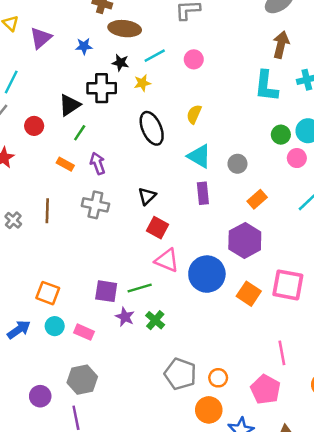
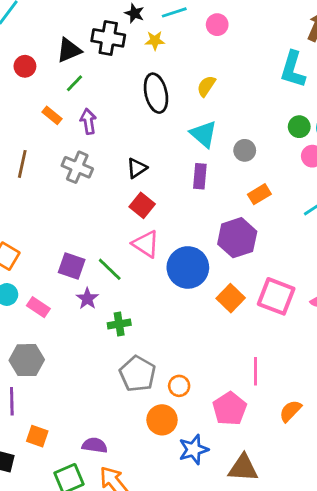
green line: (140, 288) -> (110, 269), turned 50
green cross: (155, 320) -> (119, 324), moved, turned 30

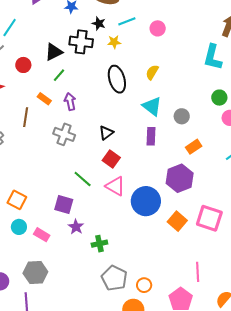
brown line: (22, 164) -> (26, 117), moved
green line: (110, 269) -> (83, 179), moved

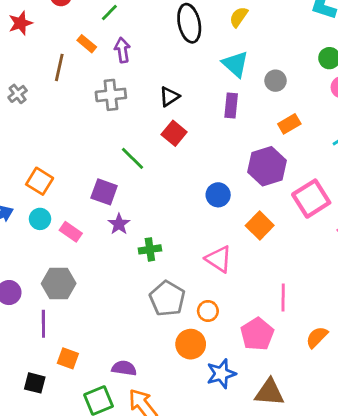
gray cross: (64, 134) -> (111, 95), turned -30
pink triangle: (115, 186) -> (219, 259), moved
blue circle: (146, 201) -> (218, 195), size x0.6
pink square: (209, 218) -> (311, 199), moved, turned 36

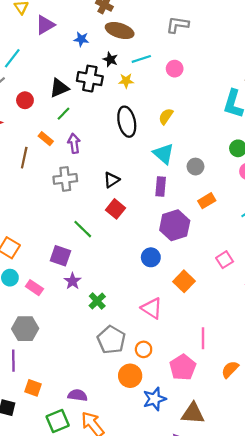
purple hexagon: (267, 166) -> (175, 225), moved
pink square: (311, 199) -> (225, 260), size x0.6
green cross: (150, 249) -> (97, 301), turned -35

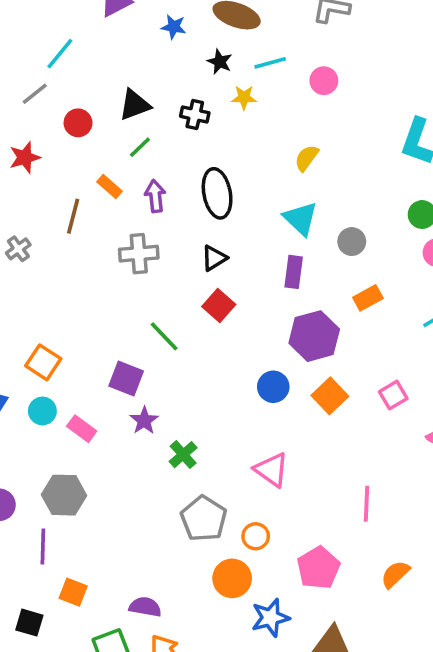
black cross: (90, 79) -> (195, 115), moved, size x0.7
black ellipse: (127, 122) -> (217, 193), moved
orange square: (184, 281) -> (330, 396), moved
pink line: (203, 338) -> (366, 504), moved

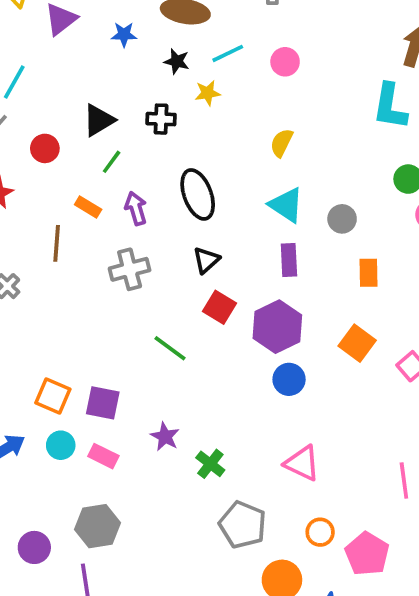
orange rectangle: (368, 298) -> (368, 273), turned -52
purple hexagon: (314, 336) -> (277, 327), moved
purple square: (126, 378) -> (103, 403), moved
orange square: (330, 396) -> (357, 343), moved
orange circle: (256, 536) -> (320, 532), moved

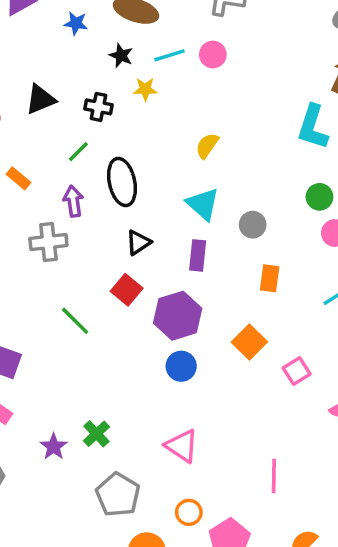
pink circle: (285, 62) -> (213, 55), moved
green line: (112, 162) -> (78, 152), moved
purple arrow: (136, 208) -> (73, 201), moved
black triangle: (206, 260) -> (138, 242), moved
purple star: (165, 437) -> (54, 447), moved

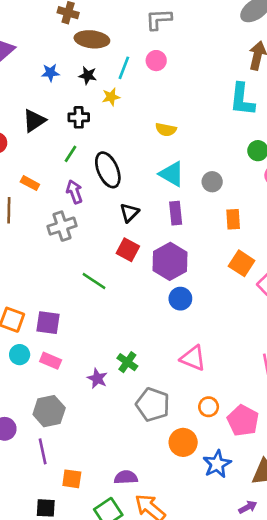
blue star: (76, 23) -> (50, 73), moved
cyan line: (169, 55) -> (124, 68), turned -40
yellow semicircle: (207, 146) -> (166, 130), turned -102
orange square: (249, 342) -> (242, 263), moved

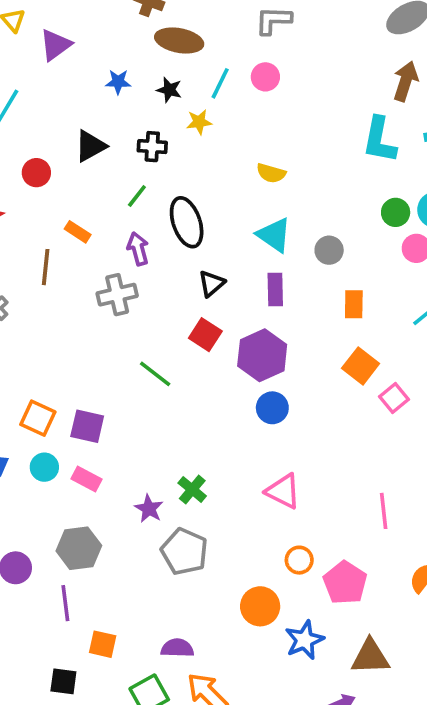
gray pentagon: (153, 405) -> (184, 552), moved

